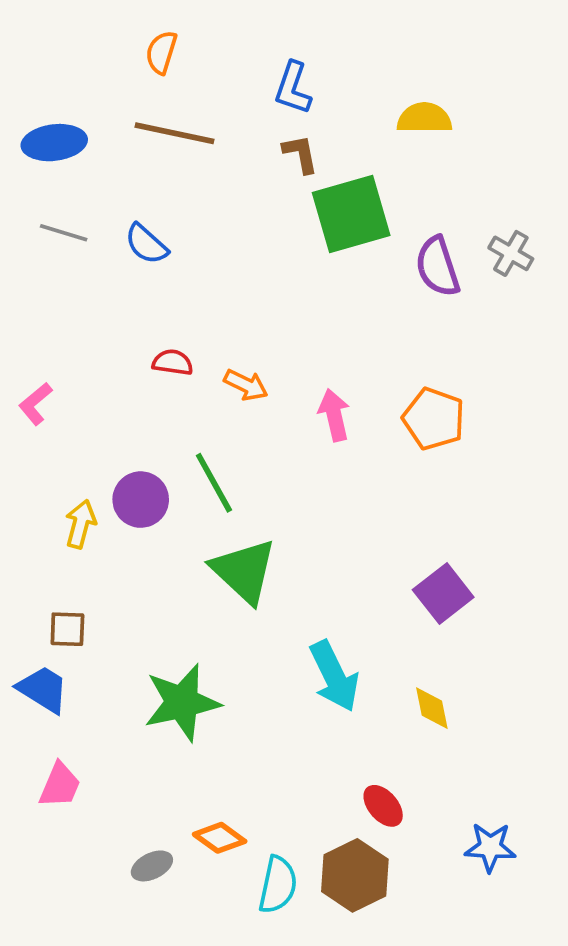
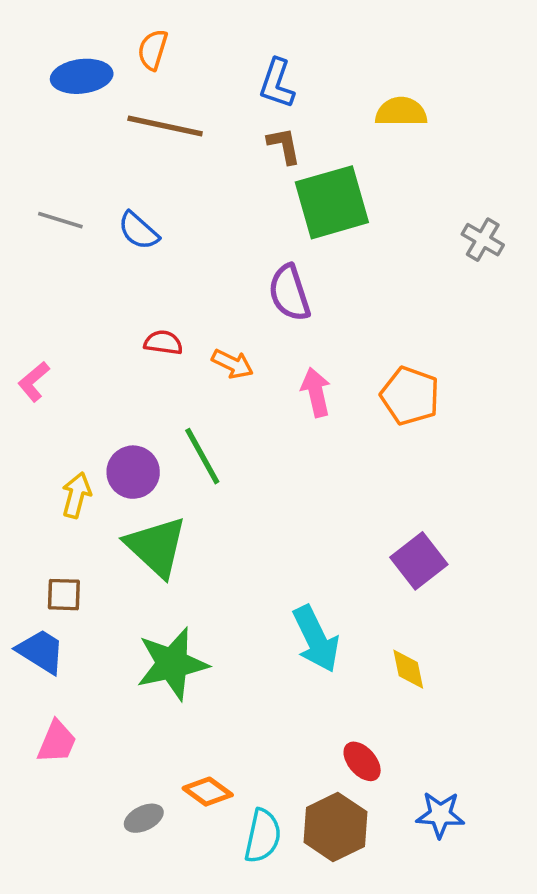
blue ellipse: (54, 143) -> (82, 76), moved
purple semicircle: (438, 267) -> (289, 293), moved
green triangle: (244, 571) -> (156, 547), moved
blue star: (490, 847) -> (440, 815), moved

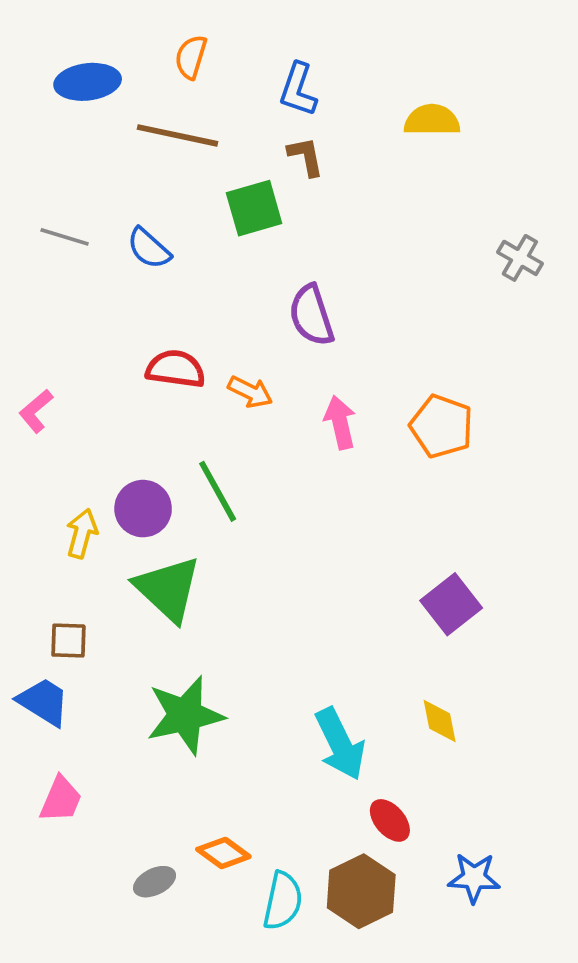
orange semicircle: (153, 50) -> (191, 57), moved
green square: (332, 202) -> (254, 208), moved, size x0.7
red semicircle: (163, 343) -> (176, 369), size x1.4
cyan arrow: (316, 639) -> (340, 744), moved

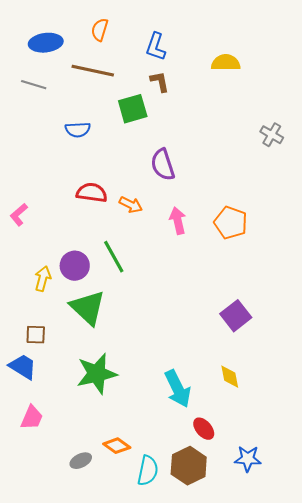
gray line: (65, 237) -> (34, 85), moved
blue semicircle: (149, 248) -> (78, 130), turned -45

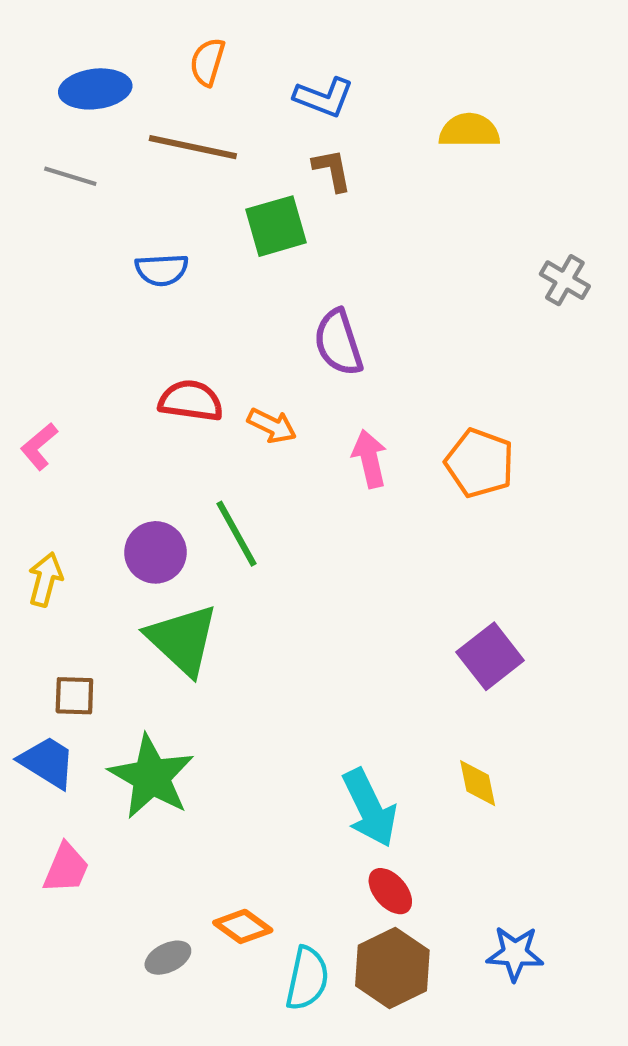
blue L-shape: (156, 47) -> (324, 97), turned -88
yellow arrow: (43, 279) -> (45, 579), moved
green star: (97, 374) -> (151, 777), moved, turned -30
red ellipse: (204, 429) -> (390, 891), moved

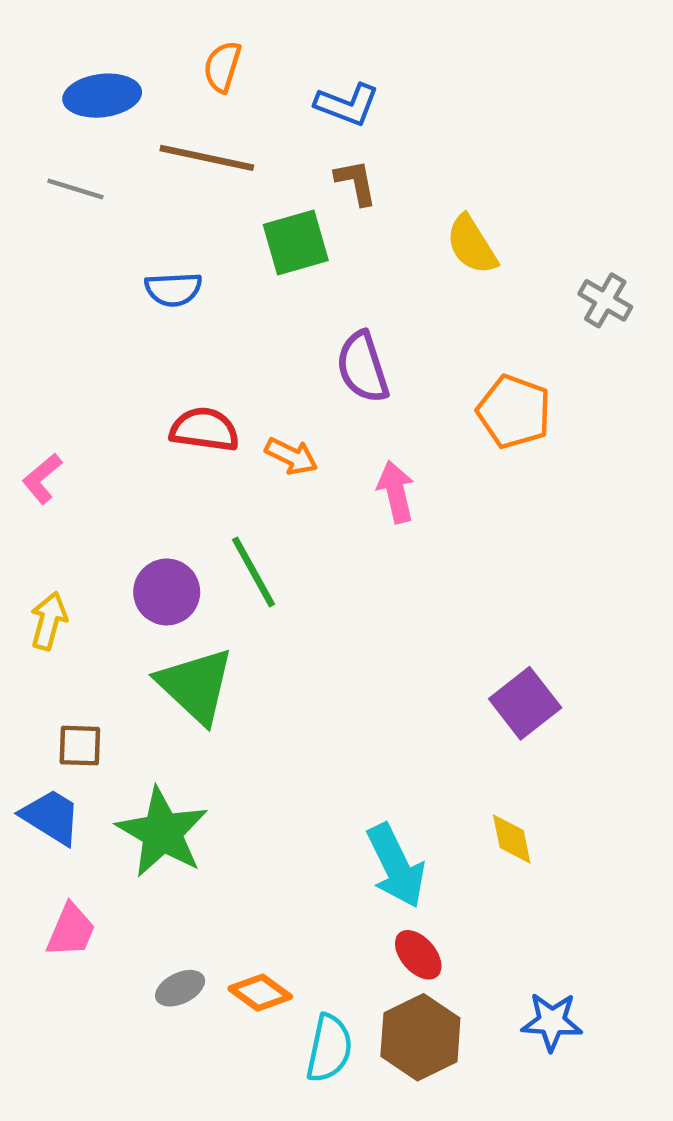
yellow semicircle: (469, 131) -> (472, 245), moved, turned -122
orange pentagon: (480, 463) -> (514, 412), moved
gray ellipse: (168, 958) -> (180, 988), moved

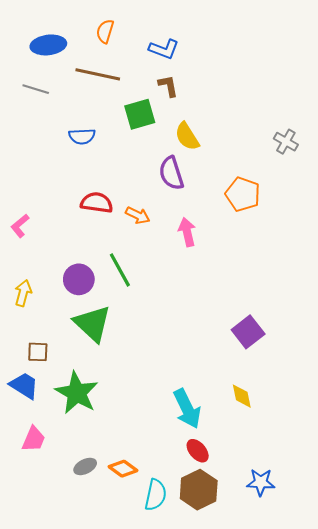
yellow semicircle: (472, 245) -> (187, 136), moved

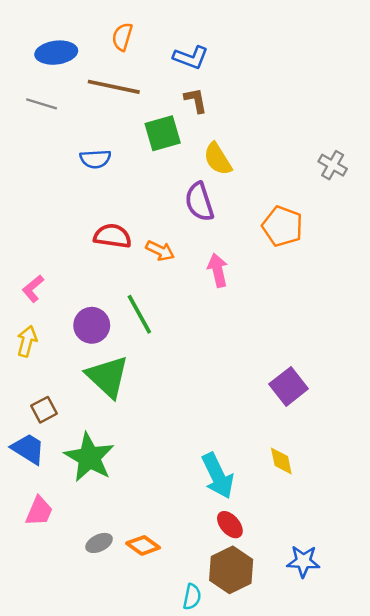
pink L-shape: (20, 226) -> (33, 289), moved
brown square: (38, 352) -> (44, 410), turned -30
cyan semicircle: (156, 495) -> (192, 597), moved, size x0.7

